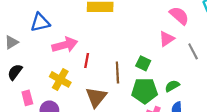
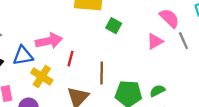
blue triangle: (40, 22) -> (23, 56), moved
gray line: (193, 51) -> (183, 41), moved
green square: (143, 63) -> (114, 26), moved

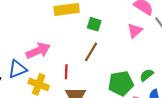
red line: (70, 59) -> (66, 72), moved
brown line: (102, 73) -> (91, 52), moved, turned 42

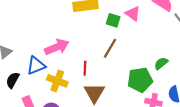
pink triangle: (135, 31) -> (133, 14), moved, turned -42
green semicircle: (147, 75) -> (161, 63), moved

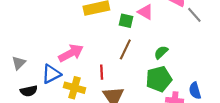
green semicircle: (161, 63) -> (161, 52), moved
black semicircle: (13, 80) -> (29, 91), turned -126

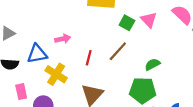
pink arrow: (71, 53) -> (63, 39), size x0.6
red line: (102, 72) -> (89, 58), moved

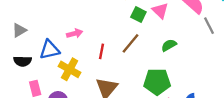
green semicircle: (152, 64) -> (169, 45), moved

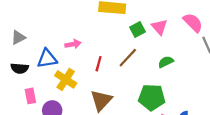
green square: (138, 15) -> (137, 29), turned 32

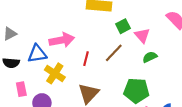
pink triangle: (159, 27) -> (142, 35), moved
pink arrow: (73, 44) -> (62, 40), size x1.6

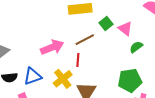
brown line: (114, 53) -> (85, 40), moved, turned 30
blue triangle: (37, 54) -> (33, 76), moved
yellow cross: (55, 73) -> (63, 79), moved, turned 30

